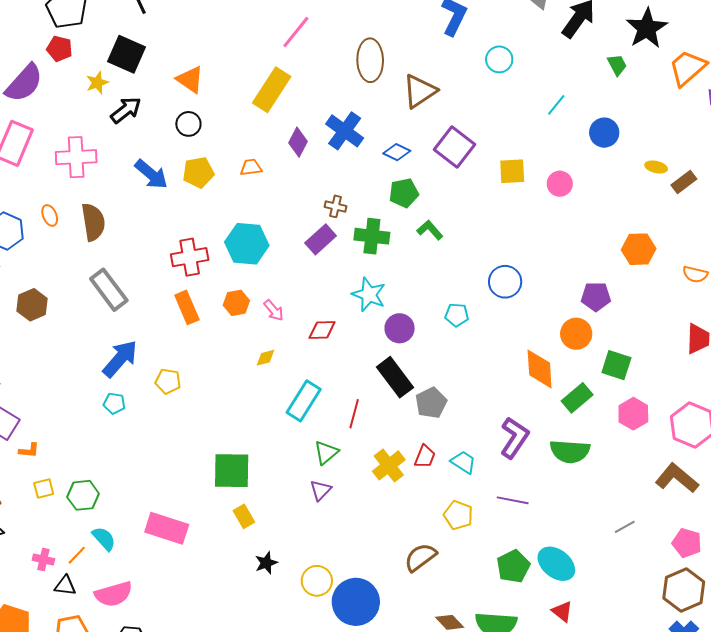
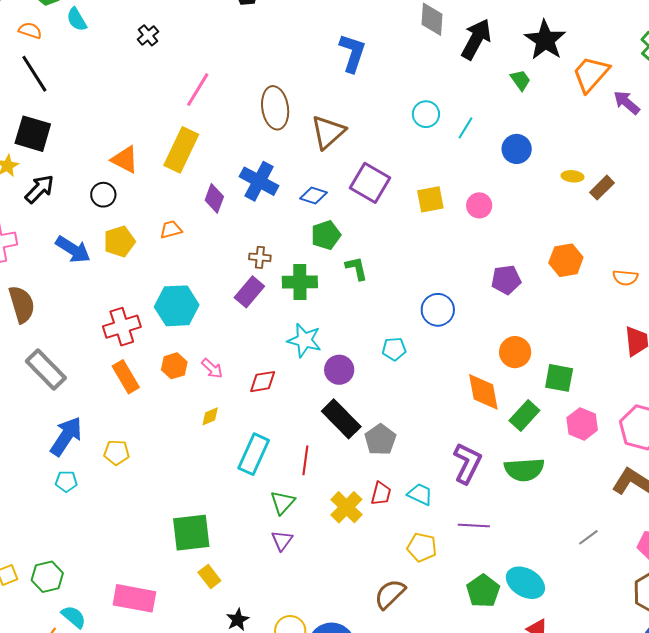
cyan circle: (499, 59) -> (426, 114), moved
orange triangle: (190, 80) -> (125, 160), moved
green L-shape: (430, 230) -> (356, 268), turned 36
purple pentagon: (596, 297) -> (506, 280), moved

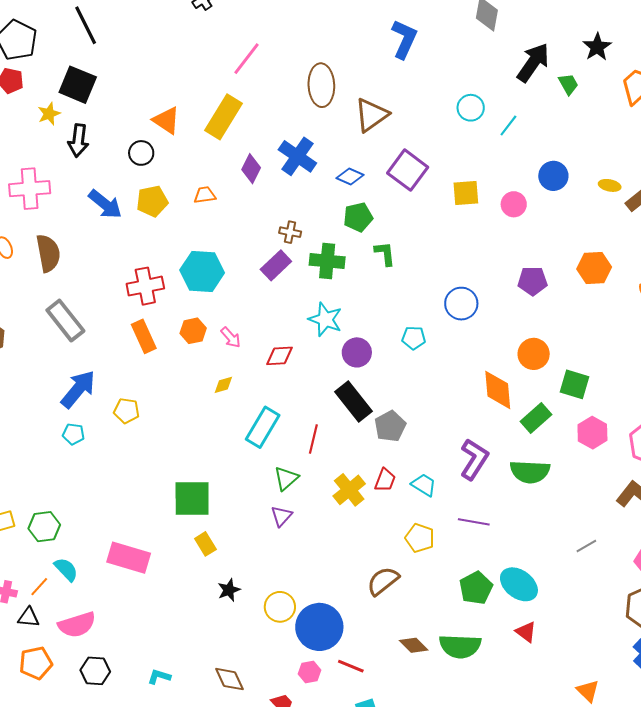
black arrow: (476, 39) -> (533, 63), moved
black star: (545, 40) -> (597, 47), size x0.7
blue circle: (517, 149) -> (553, 176), moved
black arrow: (39, 189) -> (78, 140), turned 136

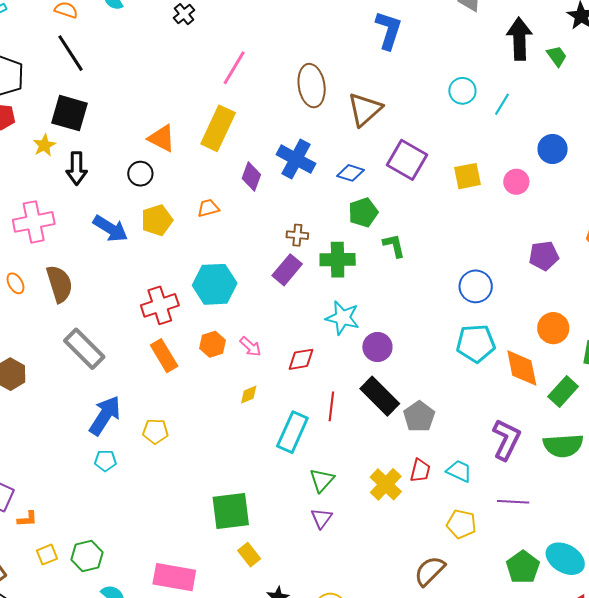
black arrow: (533, 63) -> (519, 39), turned -30
cyan pentagon: (414, 338) -> (476, 343), moved, size x1.6
red line: (313, 439) -> (331, 406), moved

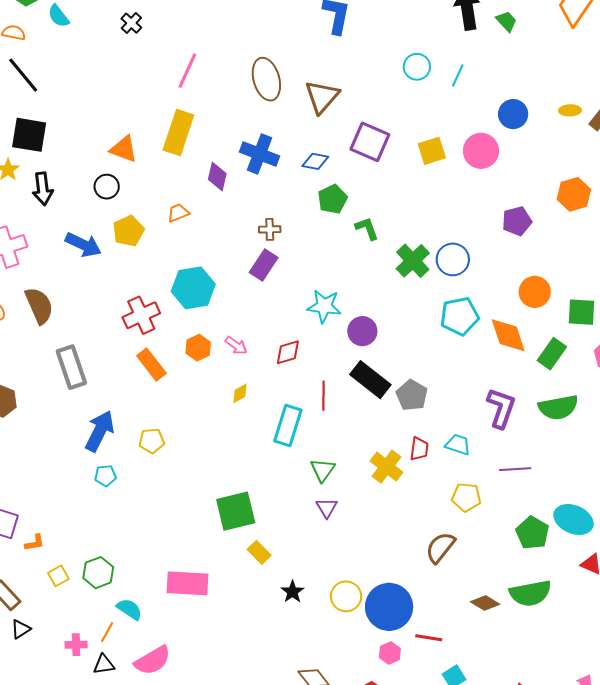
pink circle: (516, 182) -> (481, 151), size x1.4
green cross: (338, 260) -> (413, 261), moved, turned -36
gray rectangle: (84, 349) -> (71, 367), turned 33

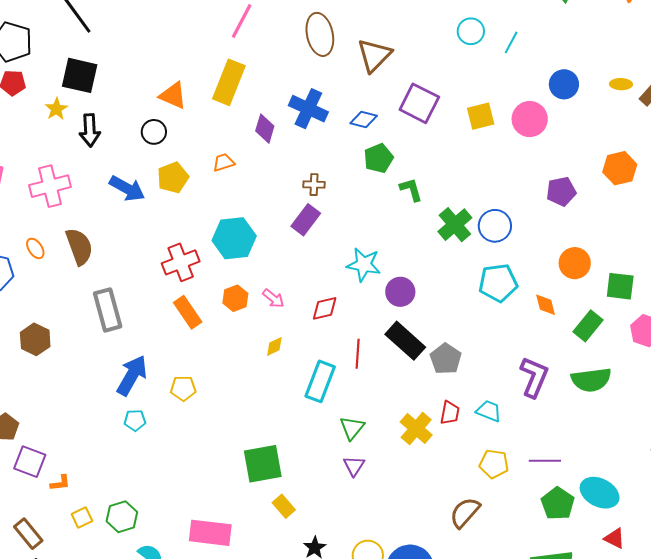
orange diamond: (508, 335) -> (546, 305), size x0.6
purple line: (515, 469) -> (545, 461), moved

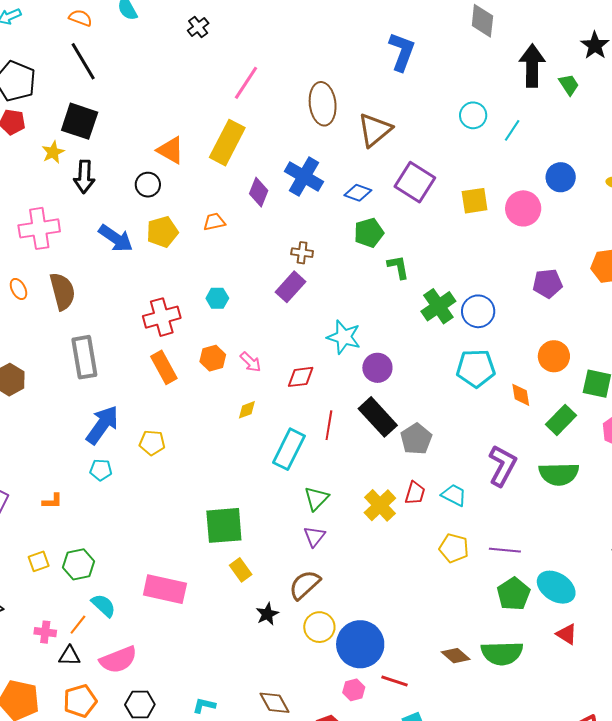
cyan hexagon: (234, 238) -> (217, 298), size x0.5
orange L-shape: (60, 483) -> (52, 501), moved
brown semicircle: (465, 512) -> (305, 585), moved

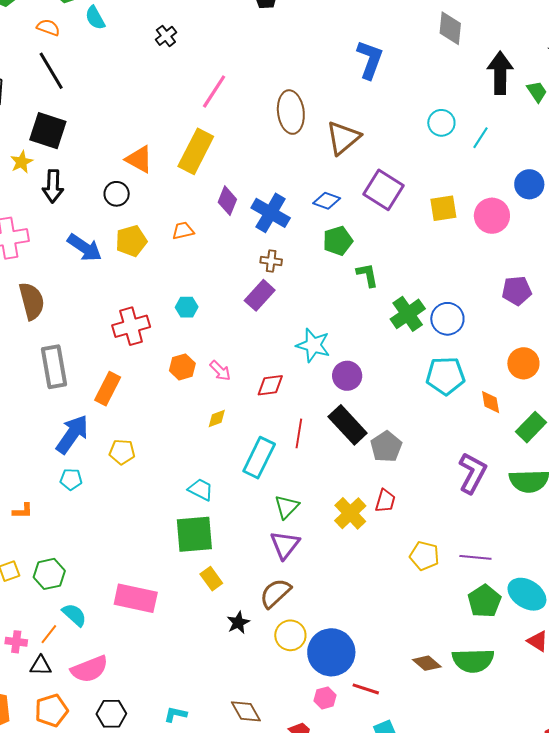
blue cross: (304, 177) -> (271, 213), moved
orange rectangle: (164, 367) -> (108, 389), moved, turned 56
cyan trapezoid: (454, 495) -> (201, 490), moved
purple triangle: (314, 536) -> (285, 545), size x1.4

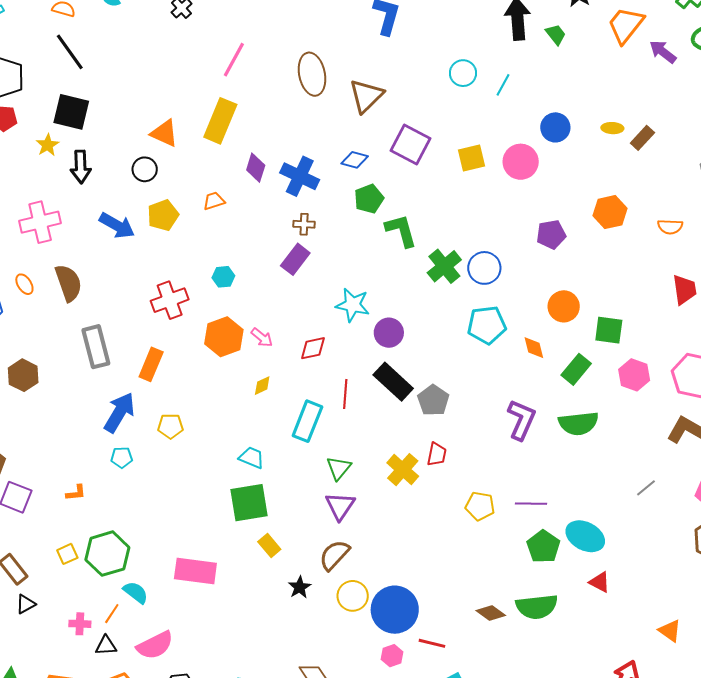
green L-shape: (367, 275) -> (401, 231), size x1.4
orange hexagon: (182, 367) -> (224, 337), size x1.5
green hexagon: (49, 574) -> (107, 554), size x1.4

